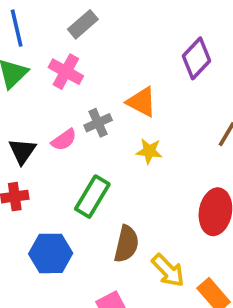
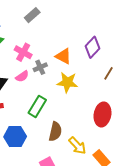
purple diamond: (196, 58) -> (92, 47), moved
pink cross: (66, 72) -> (23, 52), moved
yellow star: (149, 151) -> (67, 82), size x1.5

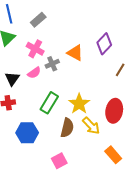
gray rectangle: (32, 15) -> (38, 20), moved
yellow star: (67, 82) -> (79, 104), moved, turned 30
yellow arrow: (77, 146) -> (91, 126), moved

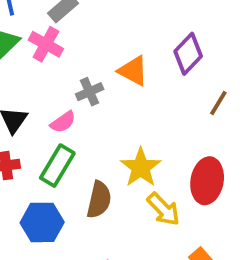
pink cross: (35, 49) -> (46, 44), moved
pink semicircle: (34, 73) -> (63, 122), moved
green rectangle: (49, 103) -> (57, 166), moved
brown semicircle: (67, 128) -> (99, 200), moved

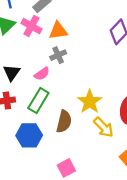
orange triangle: (133, 71) -> (58, 31), moved, turned -36

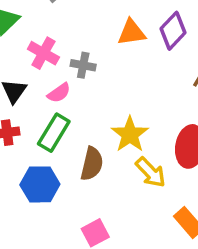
pink cross: (31, 26) -> (43, 53), moved
orange triangle: (58, 31) -> (132, 32), moved
gray cross: (58, 55) -> (83, 65), turned 35

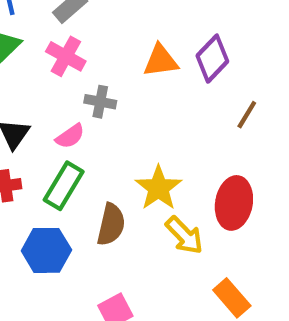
pink cross: (43, 53) -> (66, 56), moved

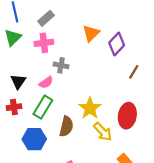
pink cross: (66, 56) -> (44, 43), turned -36
orange triangle: (161, 61) -> (91, 33), moved, turned -36

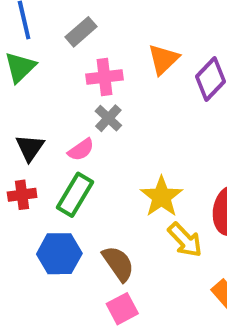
pink cross: (44, 43) -> (105, 77), moved
gray cross: (61, 65) -> (108, 118), turned 32
brown semicircle: (66, 126) -> (118, 264), moved, turned -48

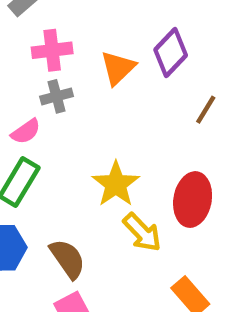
orange triangle: (163, 59) -> (118, 68), moved
gray cross: (108, 118) -> (57, 96), turned 32

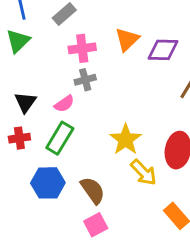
purple diamond: (171, 52) -> (163, 50), turned 48
orange triangle: (118, 68) -> (127, 39), moved

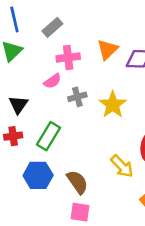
gray cross: (85, 80) -> (77, 97), moved
pink semicircle: (64, 104) -> (52, 81), moved
yellow star: (126, 140) -> (113, 105), moved
pink square: (96, 225) -> (80, 212), turned 36

